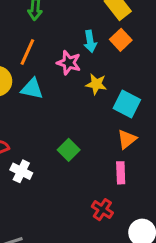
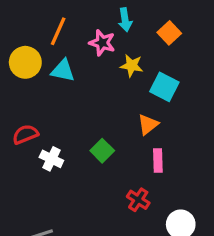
orange square: (121, 40) -> (169, 33), moved
orange triangle: (127, 139) -> (148, 124), moved
green square: (69, 150) -> (102, 151), moved

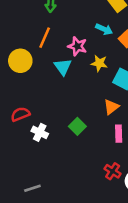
cyan arrow: (125, 20) -> (104, 29), moved, turned -56
cyan triangle: (63, 71) -> (63, 67), moved, turned 42
red cross: (138, 200) -> (113, 171), moved

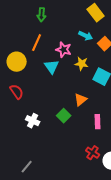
orange triangle: (111, 107) -> (81, 100), moved
red semicircle: (20, 114) -> (17, 92), moved, turned 77
gray line: (32, 188) -> (27, 167), turned -32

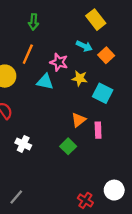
cyan triangle: (52, 67) -> (45, 82), turned -42
green square: (64, 116) -> (68, 146), moved
pink rectangle: (98, 122) -> (98, 130), moved
red cross: (93, 153) -> (85, 200), moved

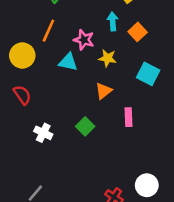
cyan arrow: (84, 46) -> (113, 21), turned -119
cyan square: (103, 93) -> (148, 74), moved
orange triangle: (78, 120) -> (104, 91), moved
green square: (68, 146) -> (85, 126), moved

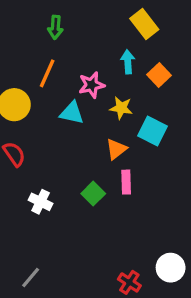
pink star: (84, 40) -> (92, 85), turned -30
cyan square: (148, 74) -> (152, 131), moved
pink rectangle: (128, 117) -> (126, 182), moved

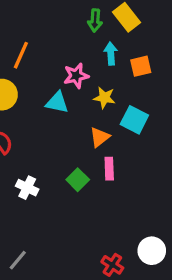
green arrow: (55, 27) -> (95, 20), moved
orange line: (47, 73) -> (21, 55), moved
orange square: (159, 75) -> (141, 66), turned 30

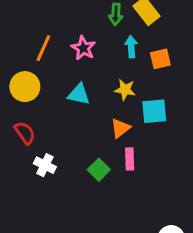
pink star: (76, 76) -> (83, 48), moved, turned -30
cyan square: (134, 120) -> (154, 111), turned -32
white cross: (27, 188) -> (45, 165), moved

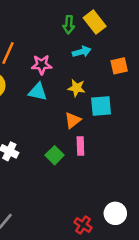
cyan arrow: (131, 47) -> (82, 52), turned 78
pink star: (83, 48) -> (42, 65), moved, turned -30
orange square: (160, 59) -> (119, 66), moved

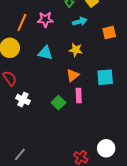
pink star: (42, 65) -> (45, 19), moved
cyan square: (101, 106) -> (105, 77), moved

